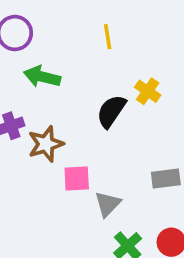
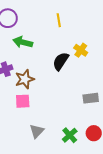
pink square: (77, 179) -> (23, 101), moved
gray triangle: (108, 204) -> (37, 131), moved

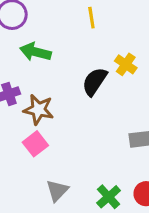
brown star: (25, 79) -> (39, 110), turned 30
pink square: (23, 101) -> (35, 144), turned -35

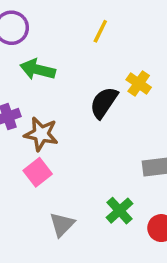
yellow line: (91, 18) -> (100, 31), turned 35
green cross: (109, 197) -> (119, 211), moved

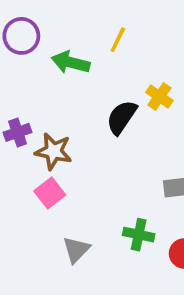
green arrow: (38, 70) -> (71, 62), moved
green cross: (119, 211) -> (139, 235), turned -36

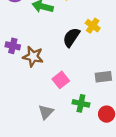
purple cross: (18, 132) -> (13, 46), turned 32
pink square: (50, 193) -> (61, 80), moved

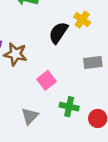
gray rectangle: (103, 77) -> (93, 62), moved

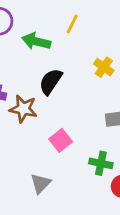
black semicircle: (58, 33) -> (51, 82), moved
green cross: (69, 107) -> (101, 163), moved

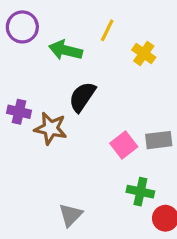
yellow cross: (104, 67) -> (144, 54), moved
pink square: (61, 140) -> (124, 145), moved

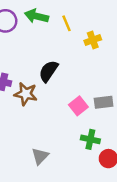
yellow line: (107, 30) -> (66, 23), turned -49
green arrow: (66, 50) -> (37, 16), moved
yellow cross: (144, 54) -> (93, 40), turned 35

